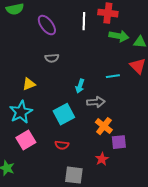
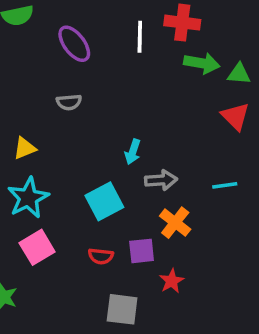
gray semicircle: (52, 58) -> (69, 102), moved
cyan line: (113, 76) -> (225, 185), moved
yellow triangle: (29, 84) -> (25, 148), moved
purple square: (119, 142) -> (142, 251), moved

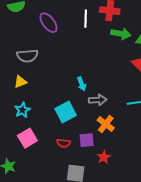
gray semicircle: (69, 102) -> (27, 56), moved, size x1.5
cyan arrow: (133, 152) -> (82, 84), turned -40
cyan star: (28, 198) -> (22, 110), size x0.7

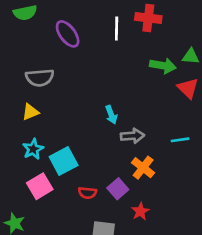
green arrow: (121, 34) -> (163, 66), moved
cyan square: (66, 112) -> (64, 161), moved
purple square: (87, 140) -> (118, 189), turned -35

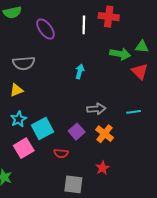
cyan arrow: (111, 115) -> (80, 71), moved, turned -144
purple square: (118, 189) -> (77, 132), moved

